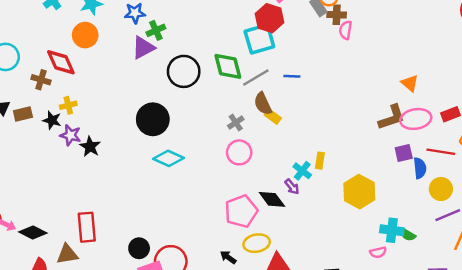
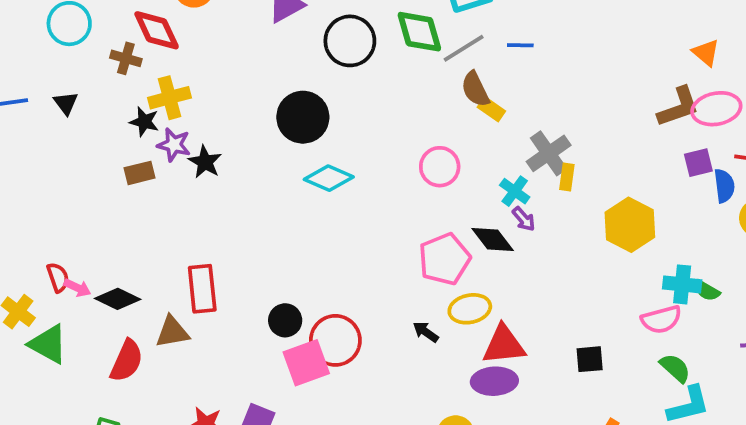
yellow cross: (68, 105) -> (170, 98), size x1.5
brown rectangle: (23, 114) -> (139, 173), moved
gray cross: (236, 123) -> (549, 153), moved, size x1.6
cyan cross: (302, 171) -> (515, 191), moved
pink semicircle: (378, 252) -> (661, 320), size x1.5

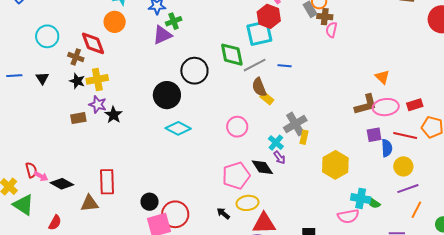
black circle: (350, 41) -> (194, 71), moved
black star: (144, 122) -> (77, 81), moved
red semicircle: (127, 361) -> (55, 223), moved, size x0.7

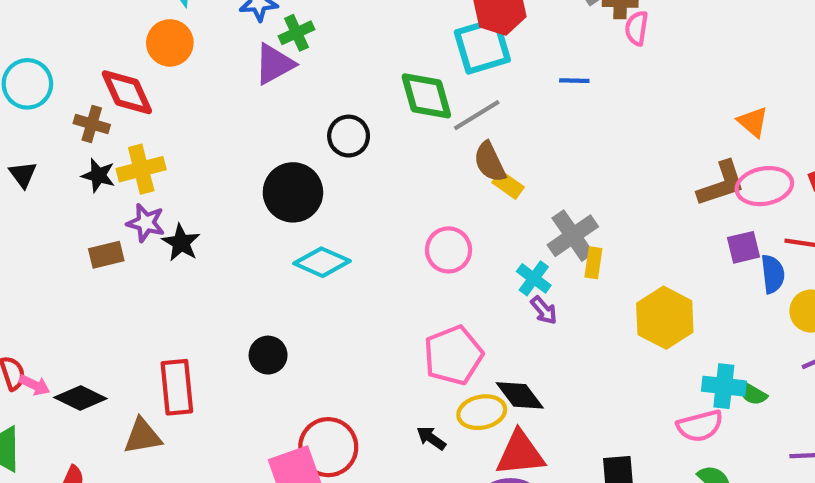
blue line: (285, 66) -> (574, 81), moved
black circle: (194, 71) -> (349, 136), size x0.7
black diamond: (262, 167) -> (520, 395), moved
black circle: (150, 202) -> (268, 355), moved

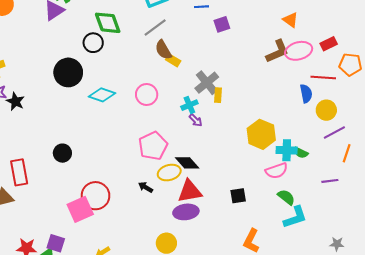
green diamond: (426, 96) -> (108, 23), moved
purple square: (743, 247) -> (222, 24), moved
cyan diamond: (322, 262) -> (102, 95), moved
cyan cross: (534, 278) -> (189, 105), turned 35
yellow hexagon: (665, 318) -> (261, 134), moved

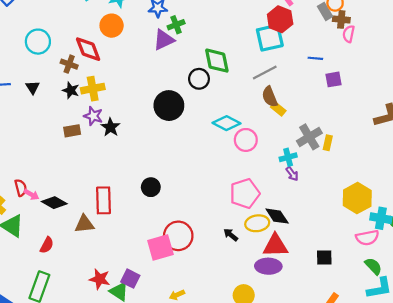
cyan diamond: (102, 95) -> (226, 123), moved
yellow rectangle: (218, 95) -> (328, 143), moved

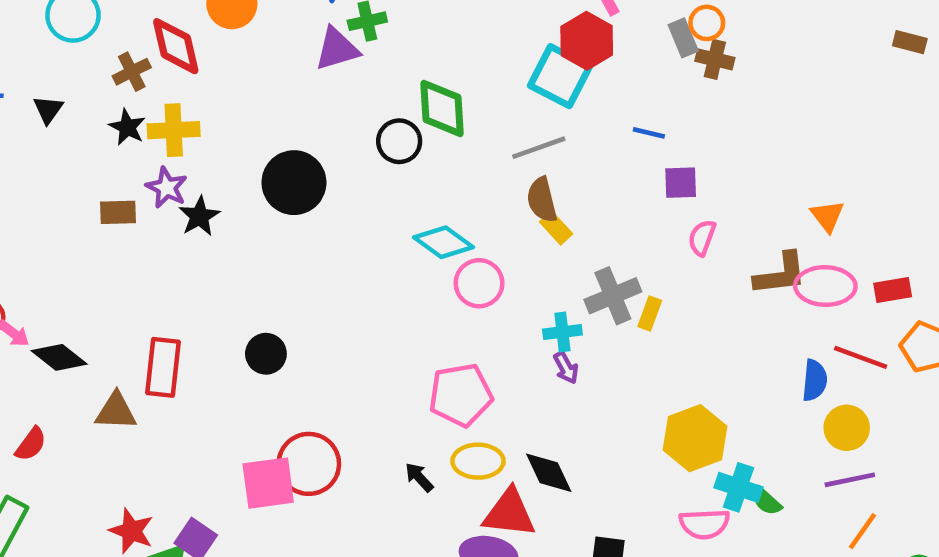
pink semicircle: (349, 34) -> (702, 238), moved
cyan square: (270, 38) -> (560, 76), turned 32
brown cross: (69, 64) -> (132, 72), turned 35
black circle: (169, 106) -> (294, 183), moved
black diamond: (277, 216) -> (549, 473), moved

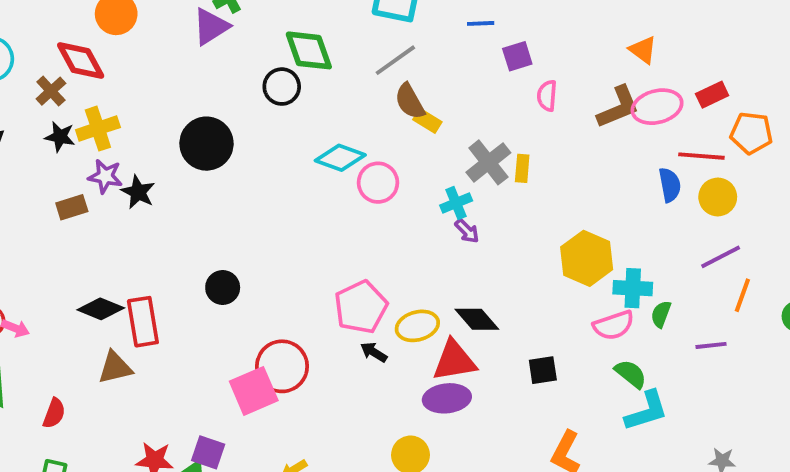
black diamond: (59, 357) -> (101, 309), moved
pink pentagon: (461, 395) -> (361, 307), moved
yellow circle: (847, 428) -> (718, 197), moved
green semicircle: (767, 501) -> (661, 314), moved, turned 84

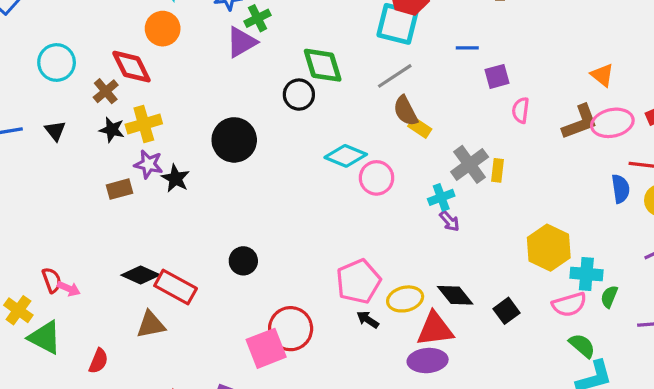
red rectangle: (143, 322) -> (176, 287), turned -54
black square: (543, 370) -> (507, 311), moved, turned -30

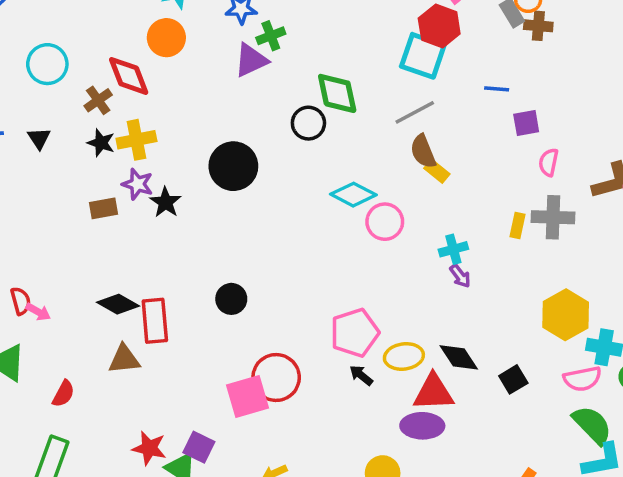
gray cross: (470, 164) -> (553, 217), moved, turned 33
red rectangle: (176, 287) -> (155, 321), turned 51
green semicircle: (582, 346) -> (592, 425), size x1.4

